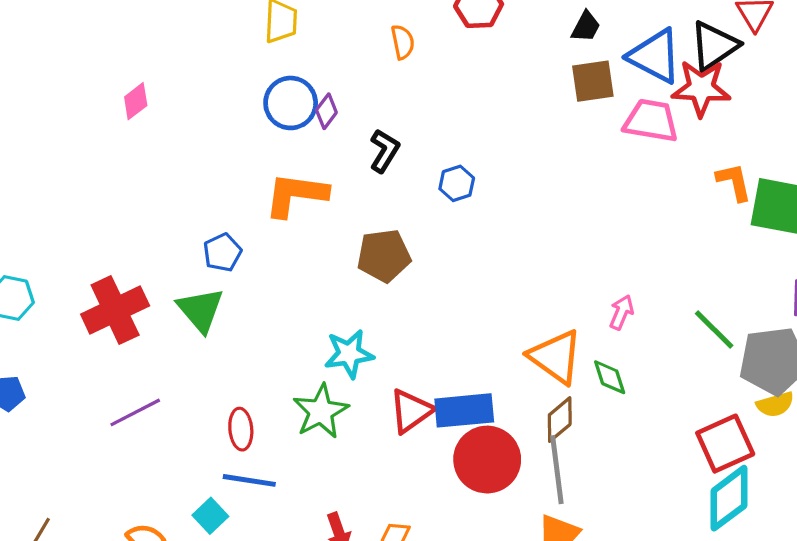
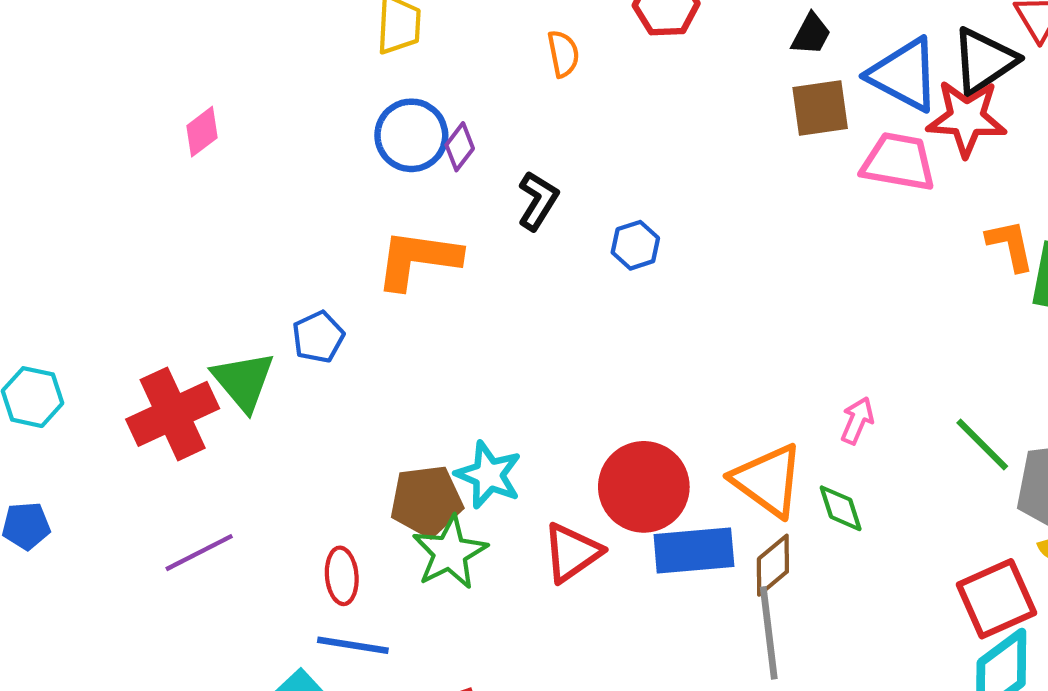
brown pentagon: (384, 256) -> (426, 501), moved
green triangle: (201, 310) -> (243, 381), moved
cyan star: (349, 354) -> (489, 475), turned 30
blue rectangle: (464, 410) -> (694, 550), moved
red circle: (487, 460) -> (644, 487), moved

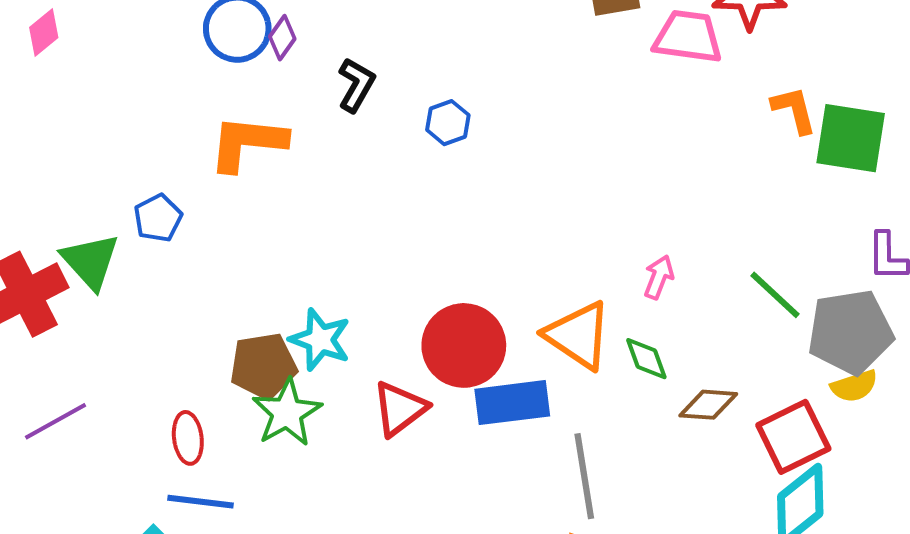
brown diamond: (773, 565) -> (708, 405), moved, turned 46

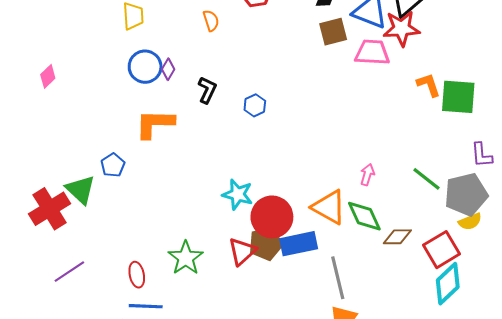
cyan star: (320, 340) -> (238, 194), moved
green diamond: (646, 359) -> (364, 216), size x1.5
brown pentagon: (263, 366) -> (266, 244), moved

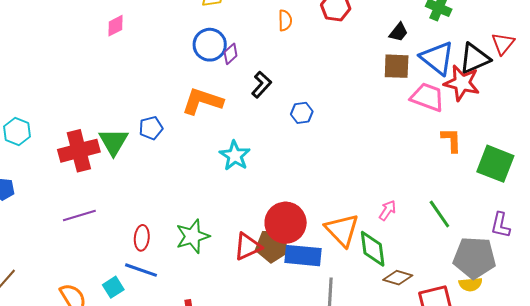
orange L-shape: (429, 85) -> (451, 140), moved
green line: (427, 179) -> (439, 214), moved
cyan star: (238, 194) -> (235, 156), moved

